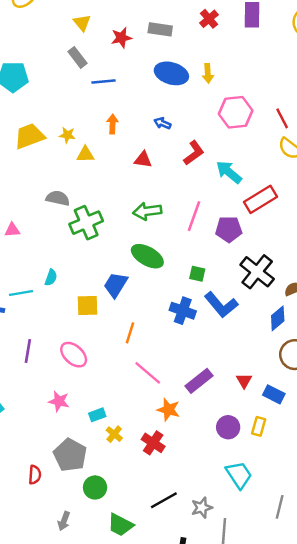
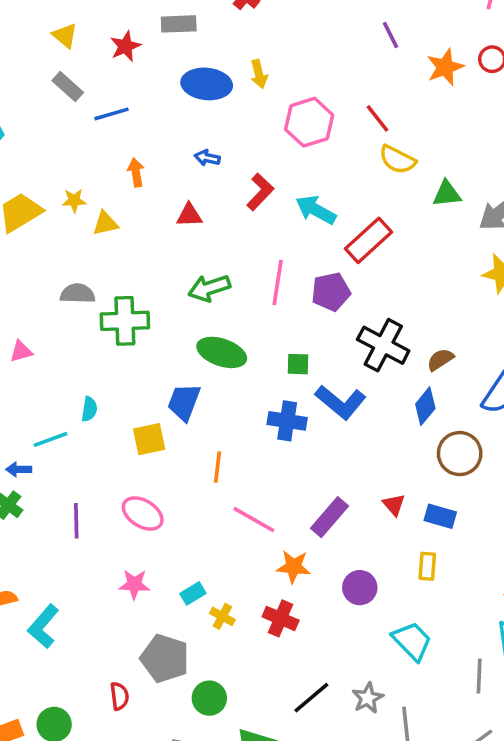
green cross: (86, 223) -> (125, 321), turned 32
purple circle: (228, 427) -> (360, 588), moved

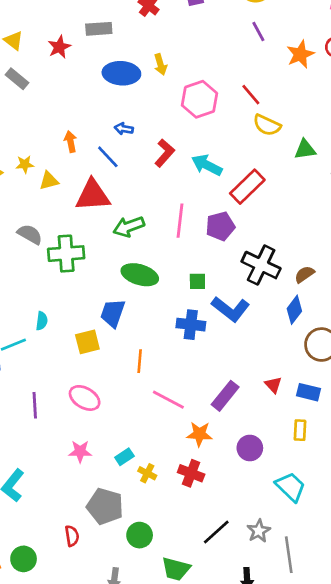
blue line: (112, 114) -> (108, 157), moved, turned 65
red triangle: (189, 215) -> (93, 195), moved, size x1.8
gray semicircle: (78, 294) -> (30, 234), turned 30

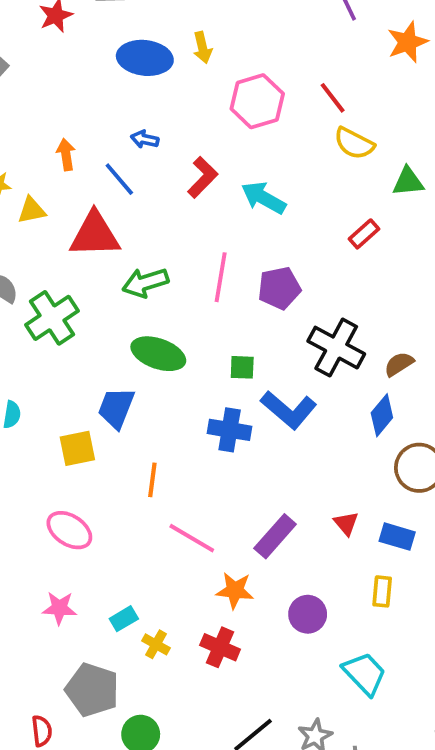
red rectangle: (247, 187) -> (364, 234), moved, size x0.6
green cross: (66, 254) -> (52, 318), turned -32

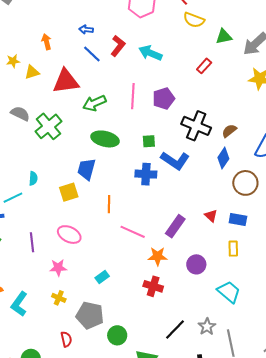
blue line: (119, 179) -> (92, 54), moved
pink star: (59, 608) -> (58, 268), moved
yellow cross: (156, 644) -> (59, 298), moved

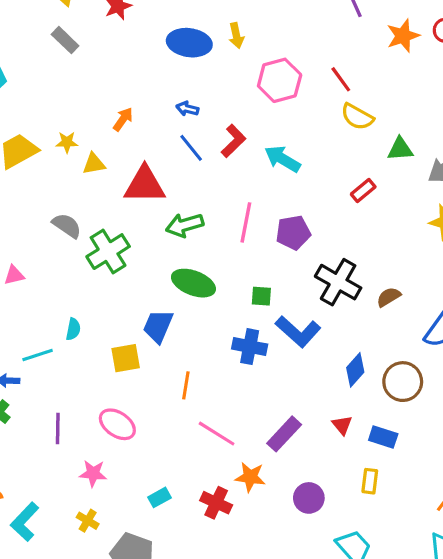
orange arrow: (46, 42) -> (123, 119), turned 42
blue diamond: (223, 158) -> (355, 370), moved
red cross: (153, 286) -> (216, 503), moved

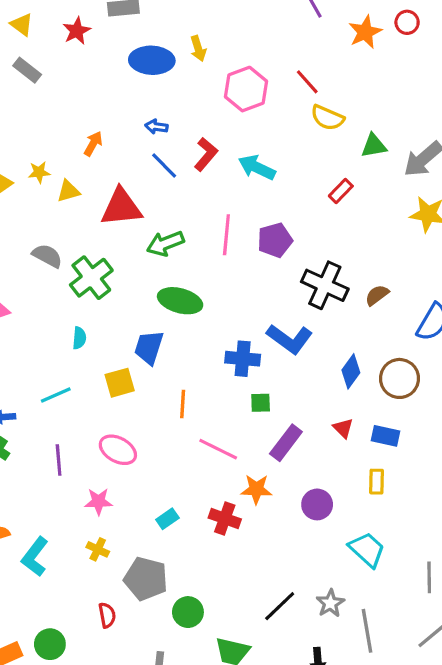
green square: (261, 296) -> (261, 403), moved
cyan semicircle: (73, 329) -> (79, 338), moved
cyan line: (38, 355) -> (56, 395), moved

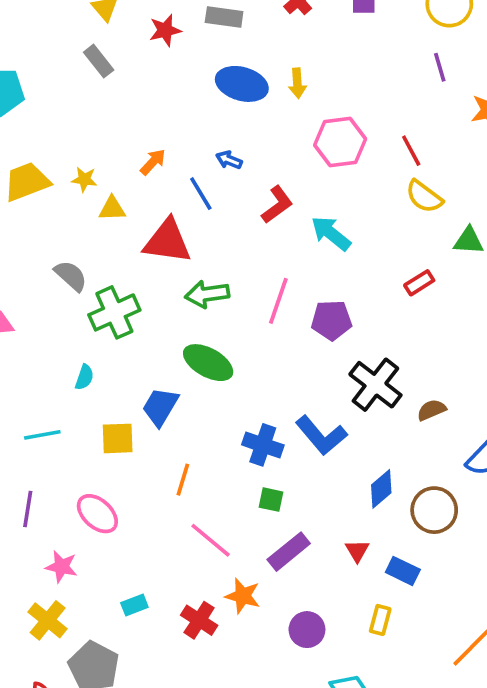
blue line: (164, 166) -> (201, 194), moved
yellow cross: (98, 549) -> (48, 620), size x1.5

